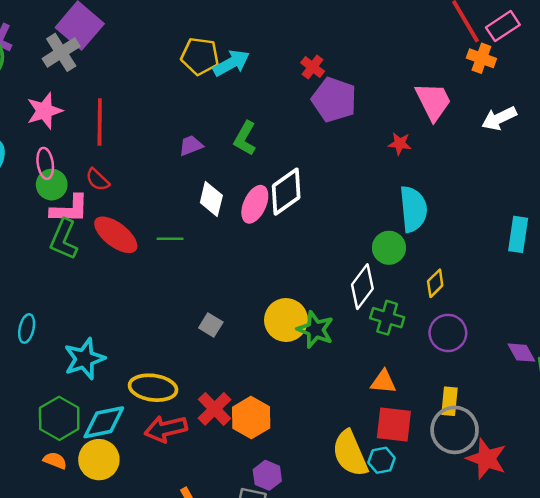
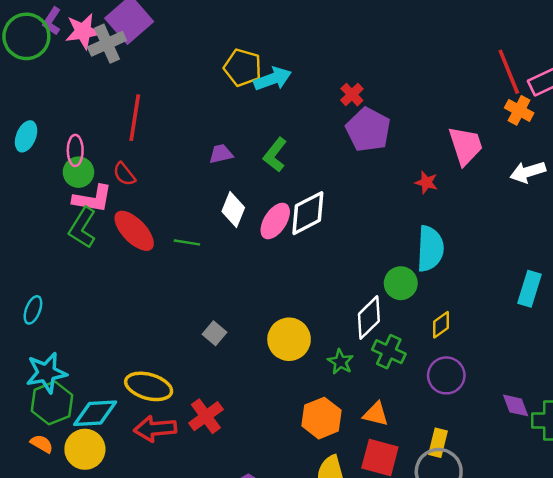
pink star: (44, 111) -> (83, 31), moved
green star: (315, 330) -> (340, 362), moved, size x0.7
cyan star: (84, 359) -> (46, 373), moved
orange hexagon: (251, 418) -> (322, 418), moved

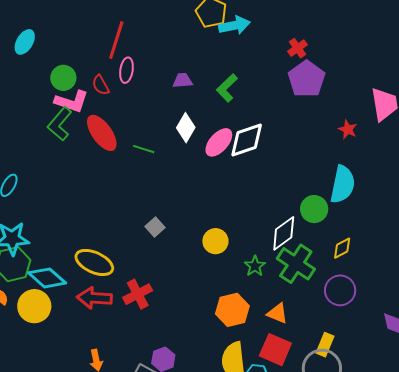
pink ellipse: (75, 150) -> (126, 70), moved
yellow circle: (289, 339) -> (215, 241), size x0.7
green cross: (389, 352) -> (296, 264), size x1.4
cyan diamond: (95, 413) -> (47, 278), turned 36

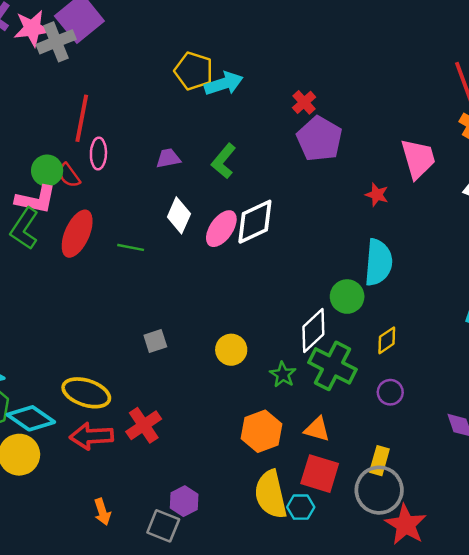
green circle: (63, 78) -> (47, 171), moved
red ellipse: (102, 133) -> (77, 234), turned 66
gray square: (155, 227) -> (155, 341), turned 30
purple circle: (340, 290) -> (390, 392), size x0.7

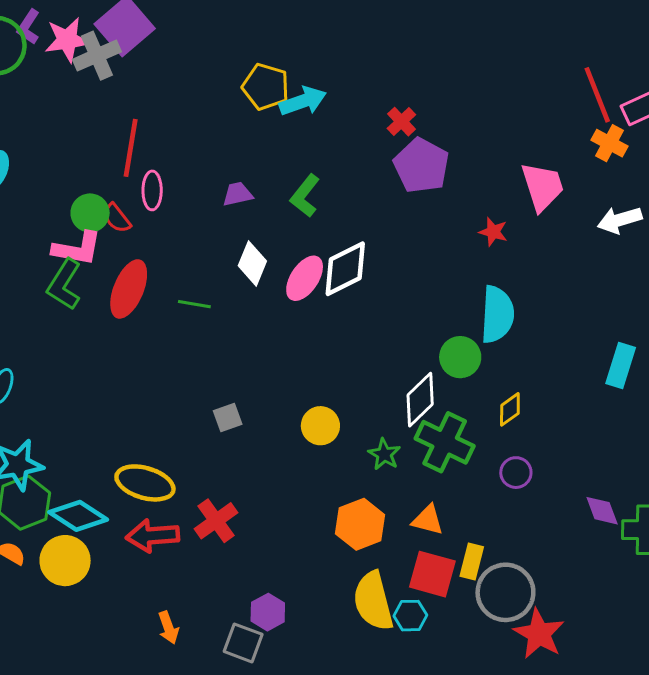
yellow rectangle: (379, 461) -> (472, 561), moved

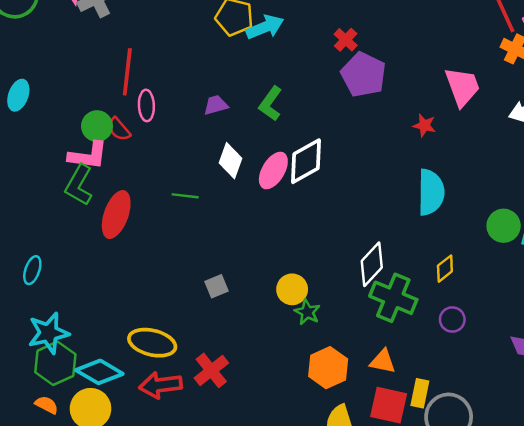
red ellipse: (129, 289) -> (116, 215), moved
green circle: (460, 357) -> (504, 226), moved
green star: (384, 454) -> (307, 312), moved

